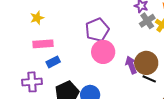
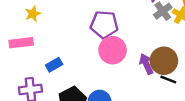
purple pentagon: (97, 30) -> (104, 25), turned 30
pink rectangle: (43, 44) -> (21, 43), moved

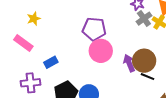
pink rectangle: (21, 43) -> (23, 43), turned 42

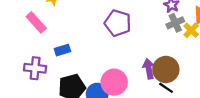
pink circle: (101, 51) -> (114, 82), moved

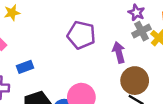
purple arrow: (149, 69) -> (119, 52), moved

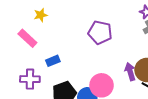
purple arrow: (119, 52) -> (130, 72), moved

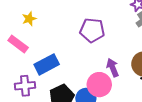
blue rectangle: (53, 61) -> (47, 64), size x1.6
purple arrow: (130, 72) -> (113, 68), moved

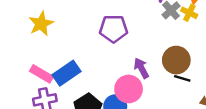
yellow star: (29, 19) -> (41, 24), size x1.5
pink rectangle: (18, 44) -> (41, 74), moved

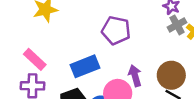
blue rectangle: (67, 73) -> (85, 66), moved

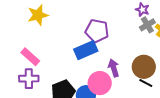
blue rectangle: (85, 66) -> (86, 50), moved

